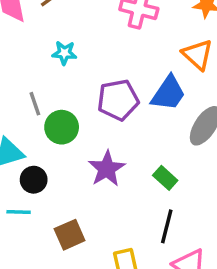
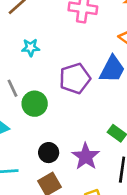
purple star: (107, 169) -> (86, 156), moved
black circle: (34, 180) -> (49, 153), moved

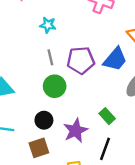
gray line: (12, 88) -> (50, 57), moved
green circle: (35, 104) -> (55, 86), moved

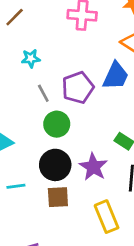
black circle: (44, 120) -> (55, 165), size x1.5
brown square: (39, 148) -> (58, 197), turned 30

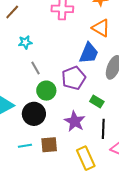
purple pentagon: (78, 88) -> (74, 78), moved
black circle: (55, 165) -> (34, 114), moved
cyan line: (16, 186) -> (25, 146), moved

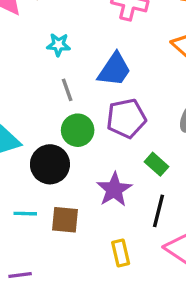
blue trapezoid: (89, 53) -> (114, 70), moved
yellow rectangle: (86, 158) -> (121, 253), size x0.7

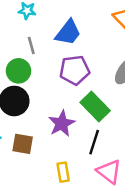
green circle: (78, 130) -> (18, 71), moved
green rectangle: (157, 164) -> (95, 107), size x1.6

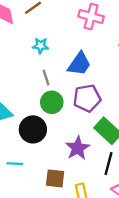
green circle: (18, 71) -> (52, 102), moved
brown square: (23, 144) -> (55, 178), moved

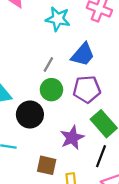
cyan star: (41, 46) -> (58, 19), moved, size x1.5
gray line: (46, 77) -> (48, 64), turned 42

